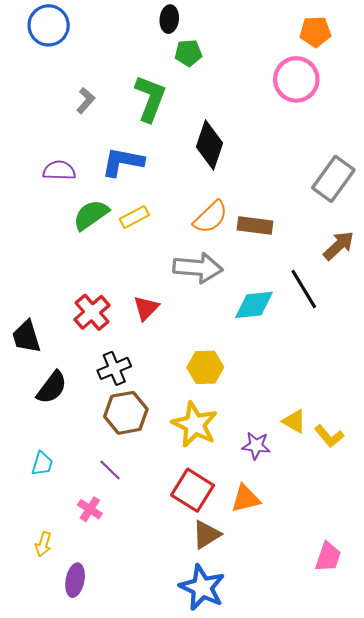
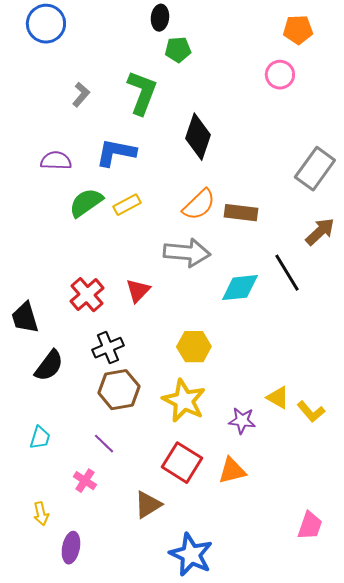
pink circle: (296, 79) -> (280, 75), size x0.7
brown triangle: (206, 535) -> (148, 505), moved
yellow arrow: (43, 544) -> (41, 514), turned -30

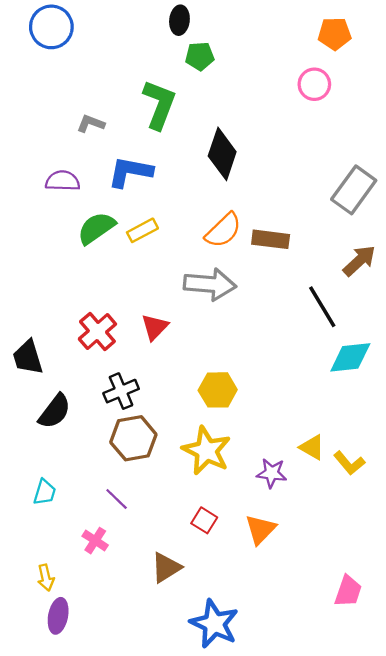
gray L-shape: (81, 95) -> (91, 124), moved, turned -110
cyan diamond: (240, 288) -> (350, 357), moved
red square: (182, 463) -> (204, 520), size x0.6
orange triangle: (232, 471) -> (260, 529), turned -32
purple ellipse: (71, 548) -> (58, 616), moved

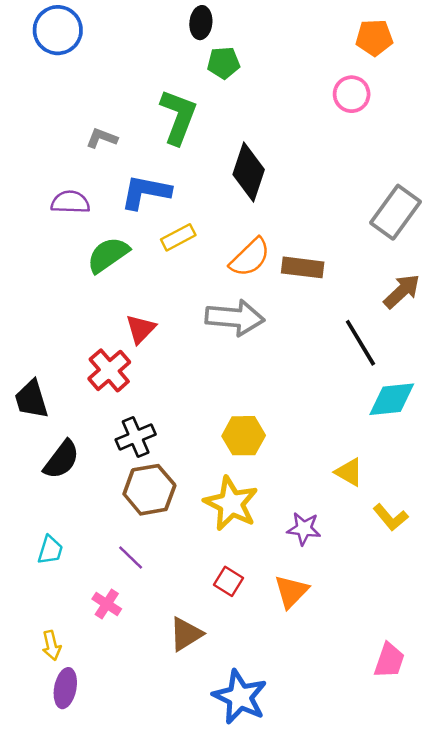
yellow rectangle: (142, 230) -> (178, 237), moved
red triangle: (155, 327) -> (141, 329), moved
yellow triangle: (312, 447) -> (349, 472), moved

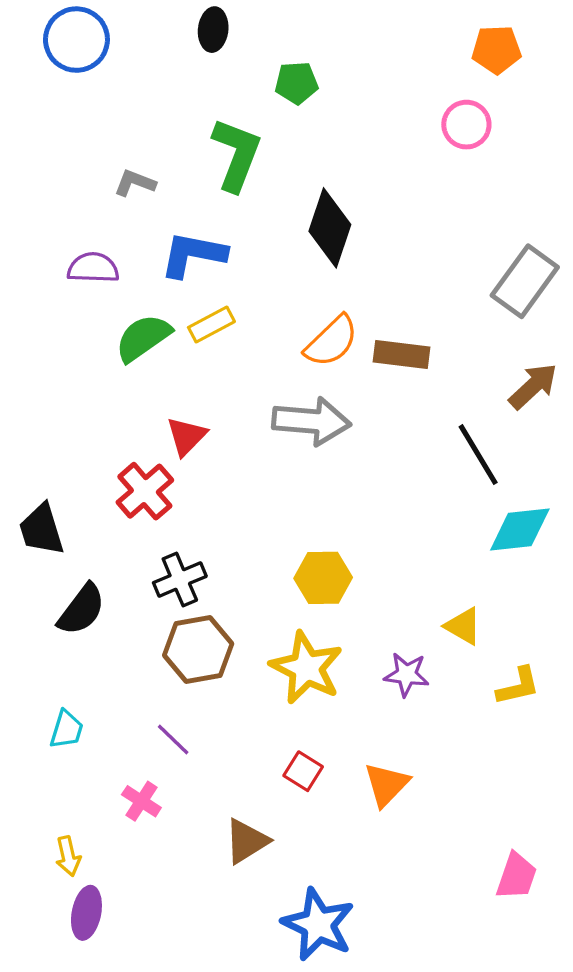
black ellipse: (201, 23) -> (213, 30), moved
yellow rectangle: (178, 237) -> (211, 325), moved
yellow L-shape: (391, 517) -> (518, 686), turned -63
purple star: (304, 529) -> (406, 675), moved

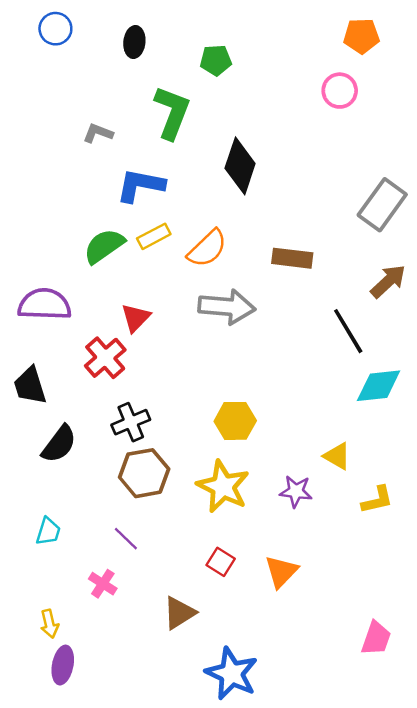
black ellipse: (213, 30) -> (134, 42), moved
blue circle: (76, 40) -> (55, 29), size x0.7
purple semicircle: (93, 268) -> (45, 304), moved, size x1.4
orange semicircle: (331, 341) -> (207, 248), moved

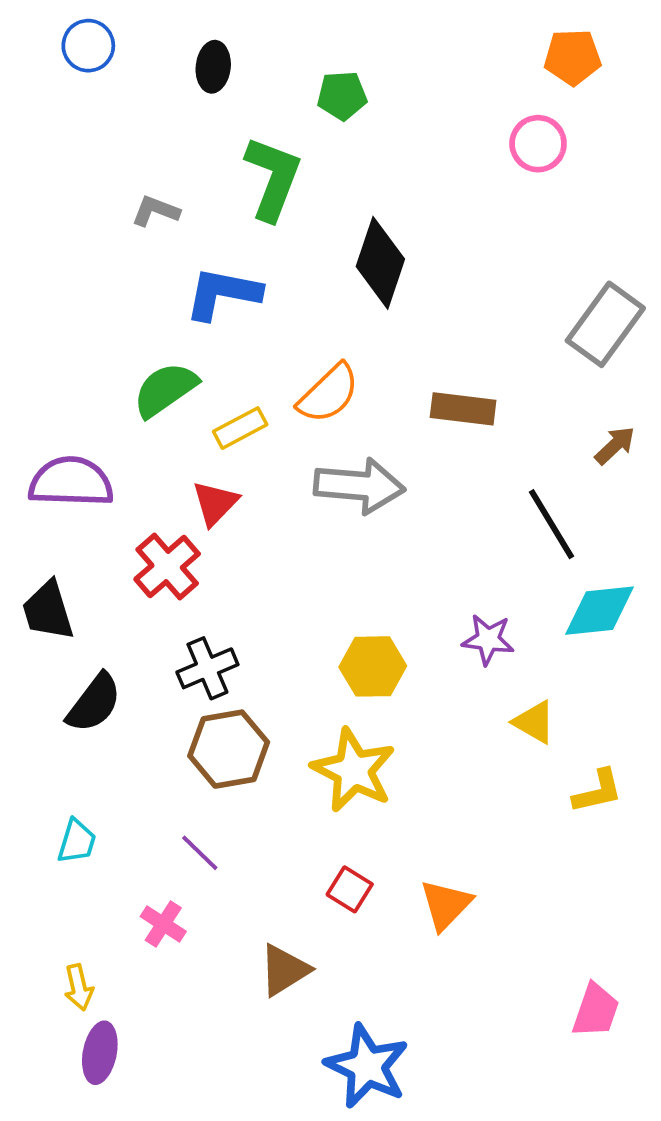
yellow rectangle: (154, 236) -> (240, 428), moved
brown arrow: (388, 281) -> (615, 445), size x0.7
purple star: (296, 491) -> (488, 640), moved

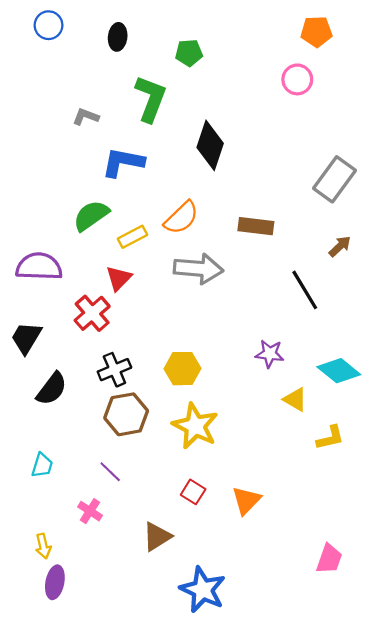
black trapezoid: (48, 611) -> (26, 338), turned 48
cyan diamond: (600, 611) -> (339, 371), moved, turned 45
yellow hexagon: (373, 666) -> (182, 369), moved

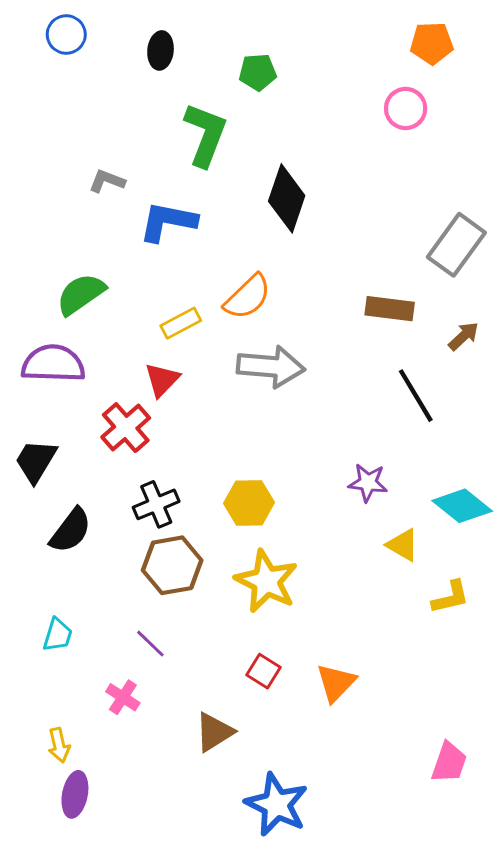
gray L-shape: (86, 117) -> (107, 181), moved
green semicircle: (91, 216) -> (81, 294), moved
brown rectangle: (256, 226) -> (390, 309), moved

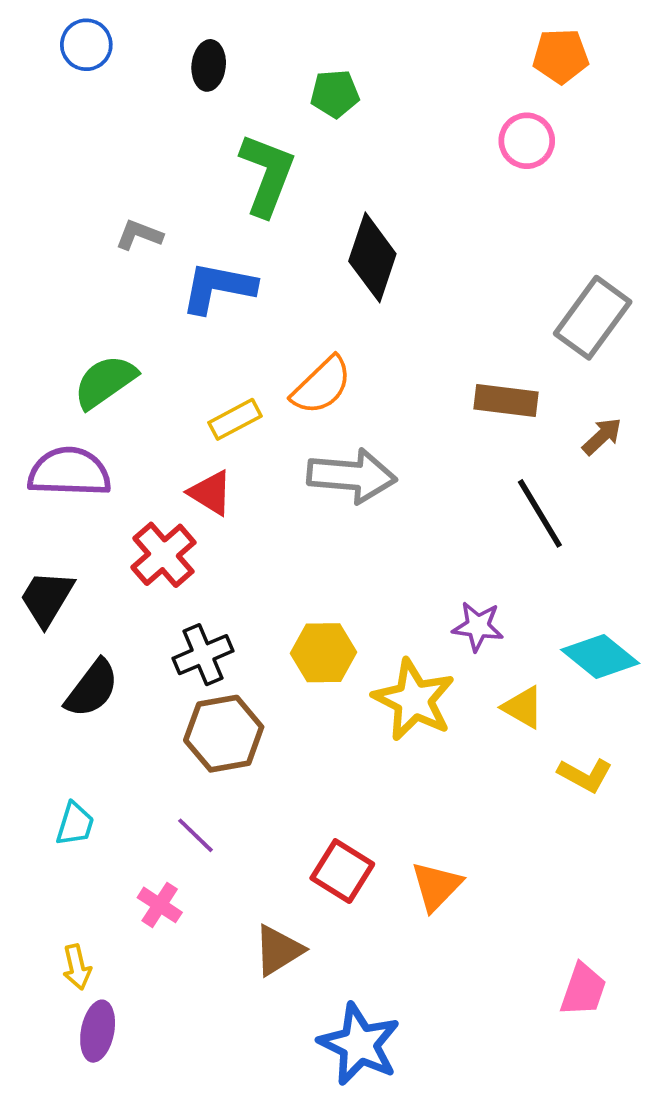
red triangle: (162, 380) -> (211, 493), turned -42
yellow star: (266, 581) -> (414, 700), moved
yellow L-shape: (451, 597) -> (585, 775), turned 42
red square: (263, 671) -> (342, 871), size x1.4

